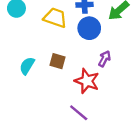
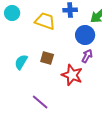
blue circle: (89, 28) -> (85, 35), moved
purple line: (79, 113) -> (40, 102), moved

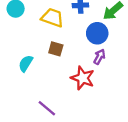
brown square: (47, 58) -> (56, 49), moved

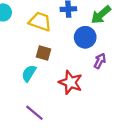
purple arrow: (99, 57) -> (100, 61), moved
cyan semicircle: (26, 63) -> (29, 73), moved

